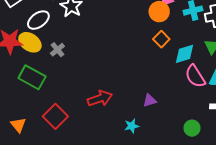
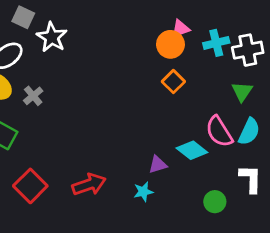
cyan diamond: (185, 54) -> (192, 150), moved, turned 55
red arrow: (100, 98) -> (89, 185), moved
cyan star: (132, 126) -> (143, 192), moved

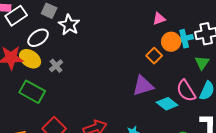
cyan cross: (216, 43) -> (184, 39), moved
orange circle: (170, 44) -> (171, 42), moved
purple triangle: (158, 164) -> (143, 86), moved, size x1.6

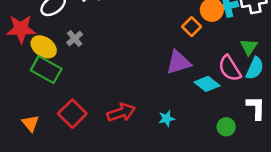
yellow ellipse: (30, 59) -> (44, 47), moved
green triangle: (202, 63) -> (249, 47), moved

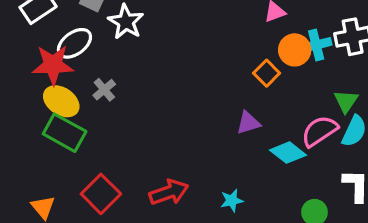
red star: (21, 29) -> (53, 65), moved
purple triangle: (178, 62) -> (248, 123), size x0.7
pink semicircle: (230, 68) -> (319, 131), turned 88

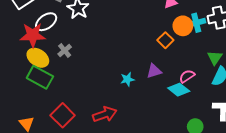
pink semicircle: (319, 131) -> (187, 76), moved, size x0.7
cyan star: (232, 201) -> (127, 79), moved

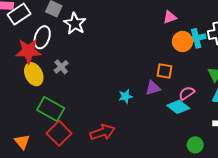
white ellipse: (46, 22) -> (42, 37), turned -35
orange square: (165, 40) -> (165, 71), moved, turned -35
yellow ellipse: (38, 58) -> (34, 74), turned 30
green rectangle: (40, 77) -> (51, 109), moved

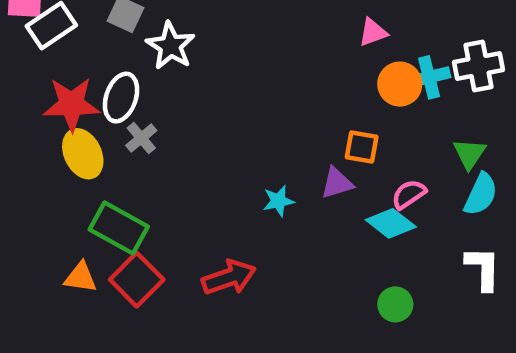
white ellipse: (42, 37) -> (121, 98), moved
orange triangle: (22, 142) -> (81, 277), moved, turned -42
green circle: (195, 145) -> (395, 304), moved

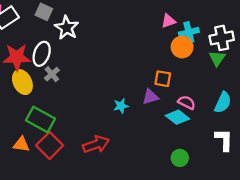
cyan cross: (429, 77) -> (189, 32), moved
green triangle: (470, 154) -> (217, 58), moved
pink semicircle: (409, 194) -> (187, 102), turned 60

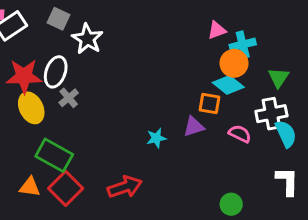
white cross: (222, 38) -> (271, 114), moved
cyan semicircle: (223, 102) -> (286, 134), turned -50
cyan diamond: (178, 117) -> (228, 85), moved

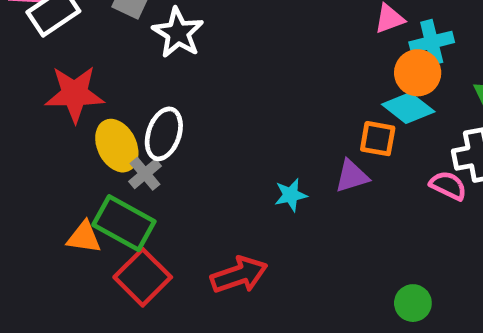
white ellipse: (56, 72) -> (164, 134), moved
gray cross: (69, 98) -> (145, 174), moved
yellow ellipse: (31, 108) -> (117, 146), moved
pink semicircle: (240, 134) -> (448, 186), moved
orange triangle: (30, 187) -> (84, 237), moved

